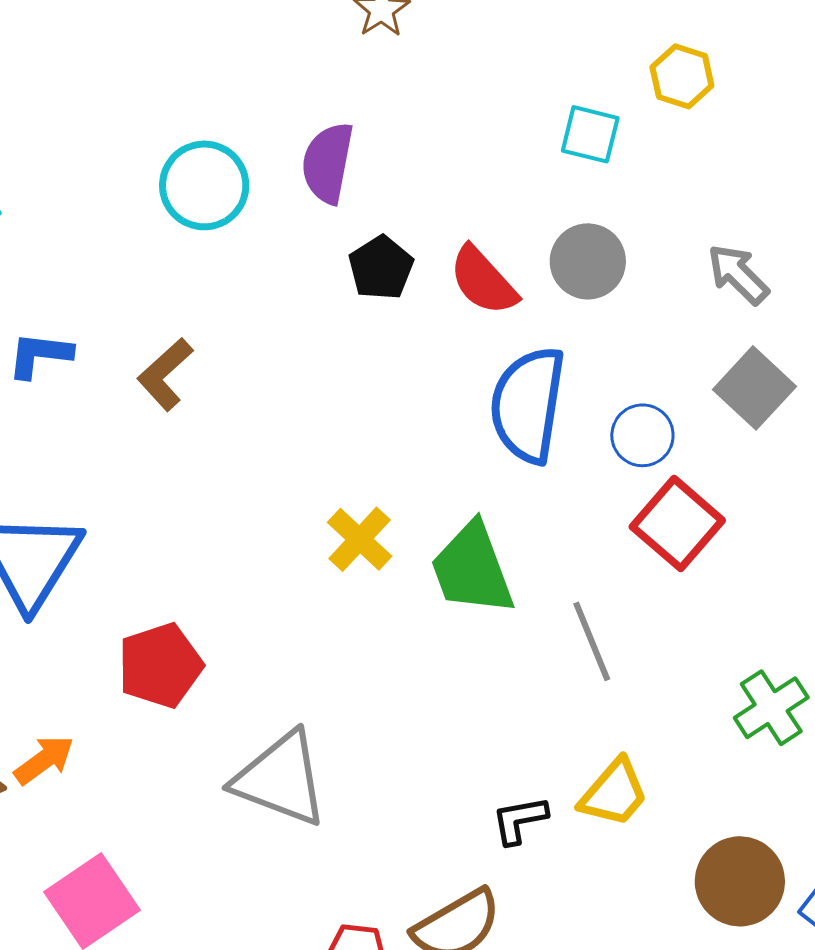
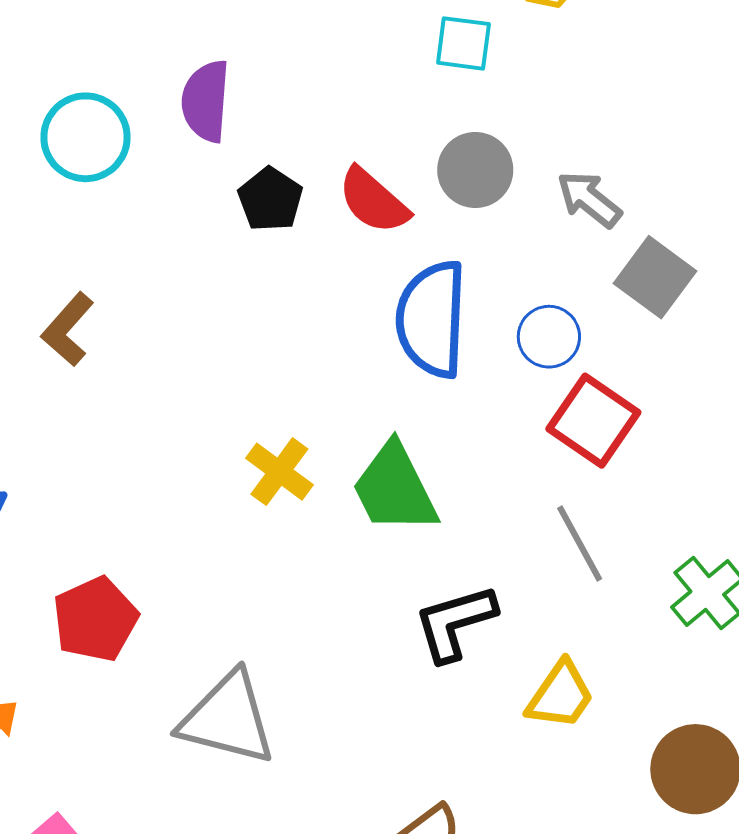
gray arrow: (738, 274) -> (589, 199), moved
gray line: (592, 641) -> (580, 543), moved
black L-shape: (520, 820) -> (455, 623), moved, size x1.5

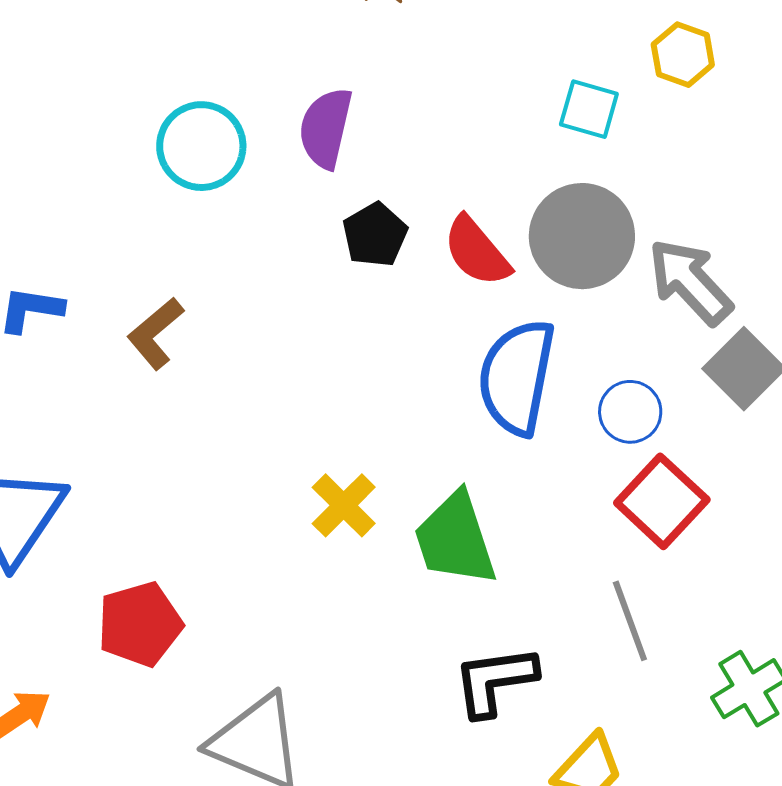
gray circle: (475, 170) -> (582, 236), size x1.4
gray arrow: (589, 199) -> (690, 282), size x1.4

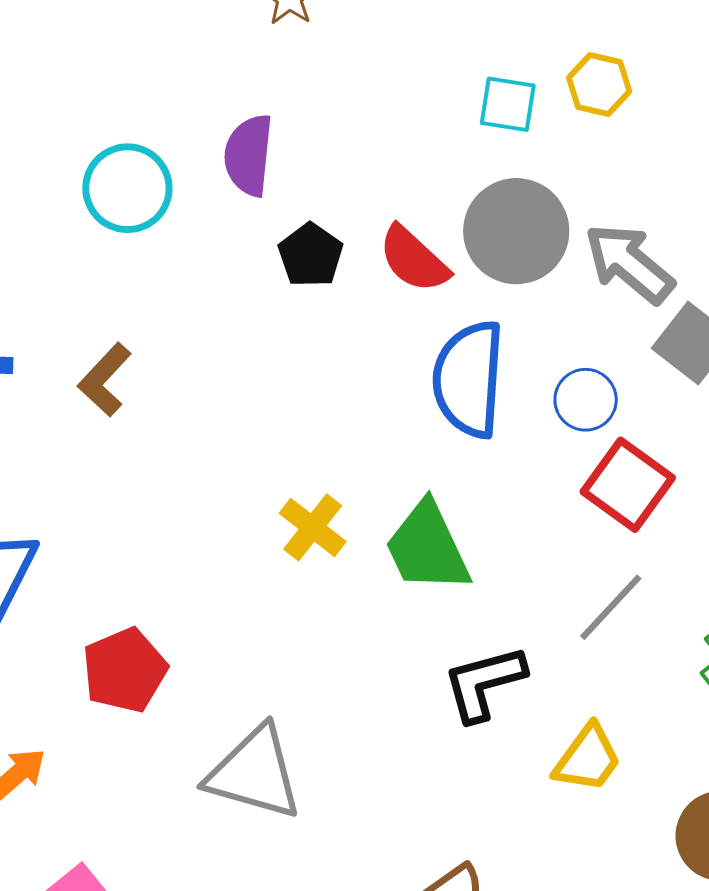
yellow hexagon: (683, 55) -> (599, 85), moved
gray line: (630, 621) -> (611, 607), turned 70

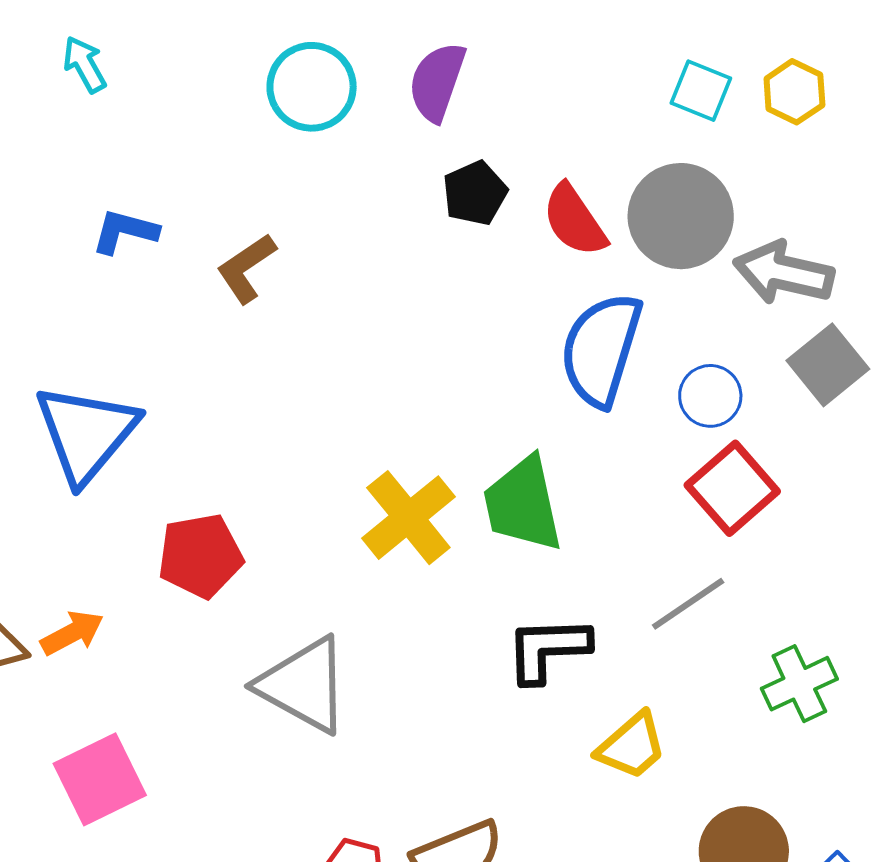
gray arrow: (629, 263) -> (784, 273), turned -40
yellow cross: (313, 527) -> (408, 518), moved, size x1.4

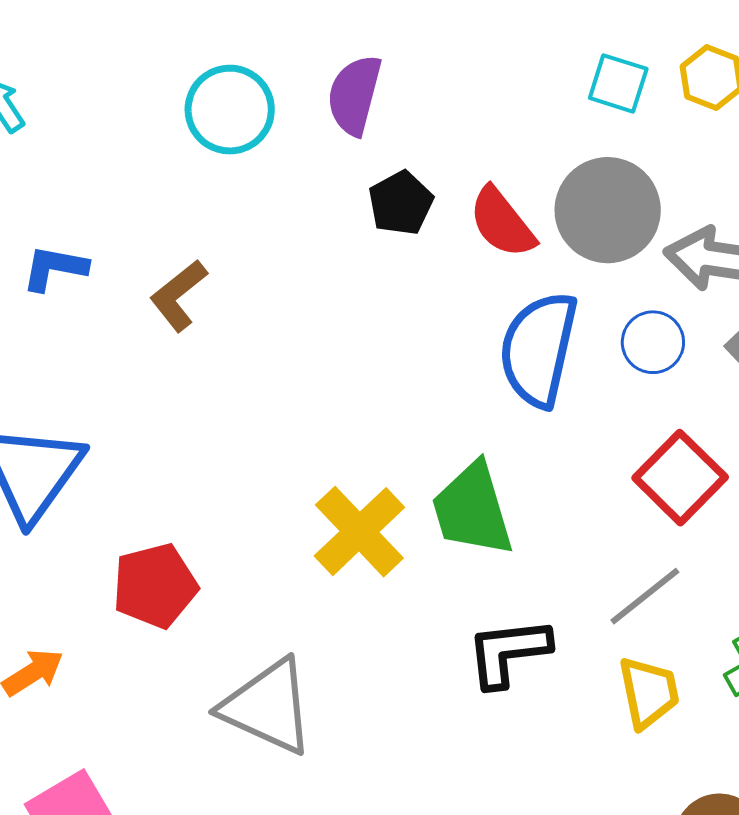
blue circle: (710, 396) -> (653, 342), moved
yellow trapezoid: (632, 746) -> (649, 692), moved, turned -56

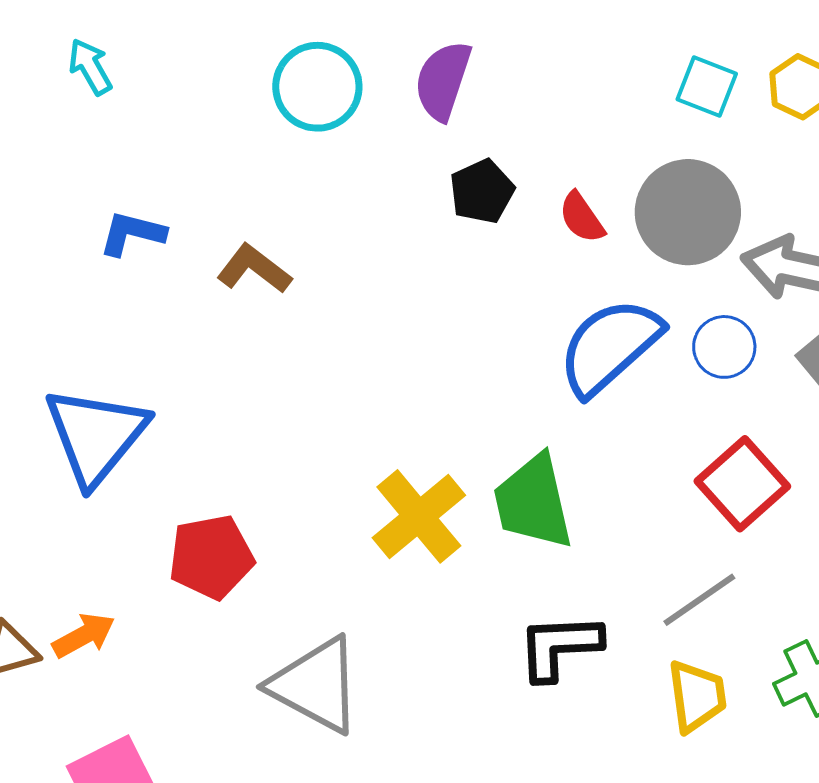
red semicircle: (502, 223) -> (582, 218), size x0.7
brown L-shape: (179, 295) -> (254, 269), turned 72
blue semicircle: (539, 349) -> (610, 346), turned 32

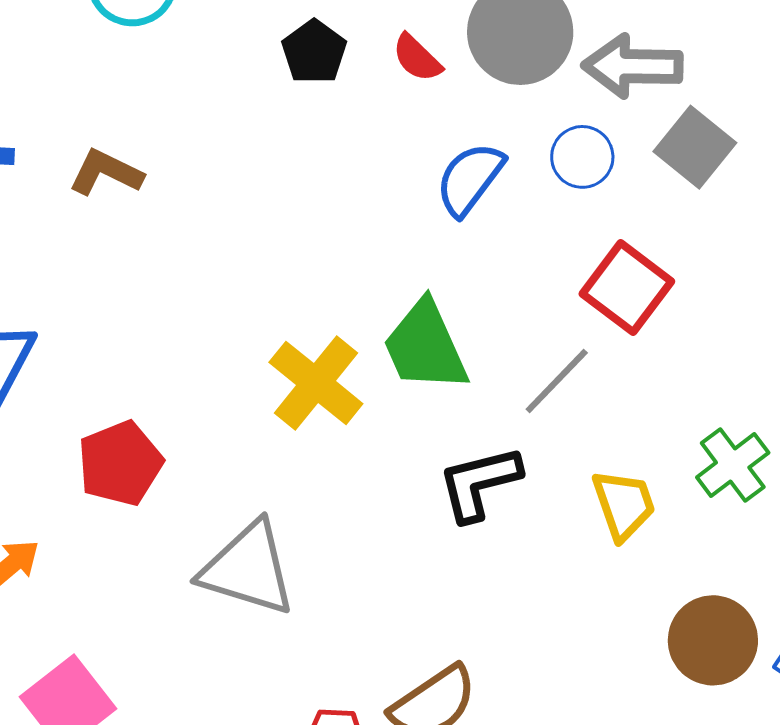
blue semicircle: (610, 346) -> (470, 179), size x0.7
gray line: (699, 600) -> (557, 381), moved

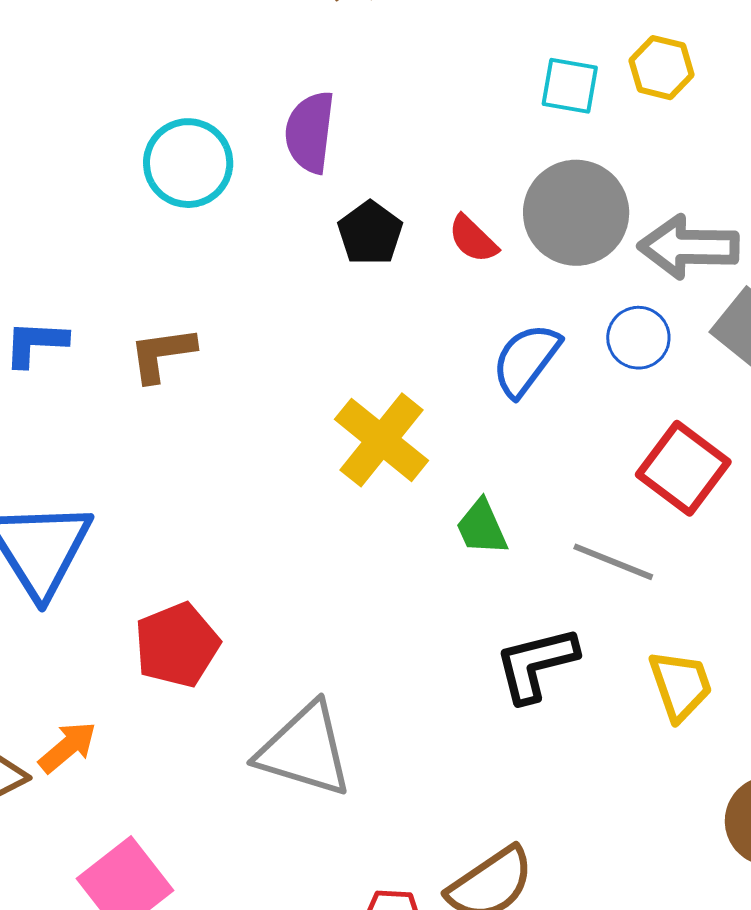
brown L-shape: (106, 173) -> (162, 354), turned -34
green trapezoid: (425, 346) -> (482, 527), size x0.6
gray line: (557, 381) -> (613, 562), turned 68
yellow cross: (316, 383) -> (381, 440), moved

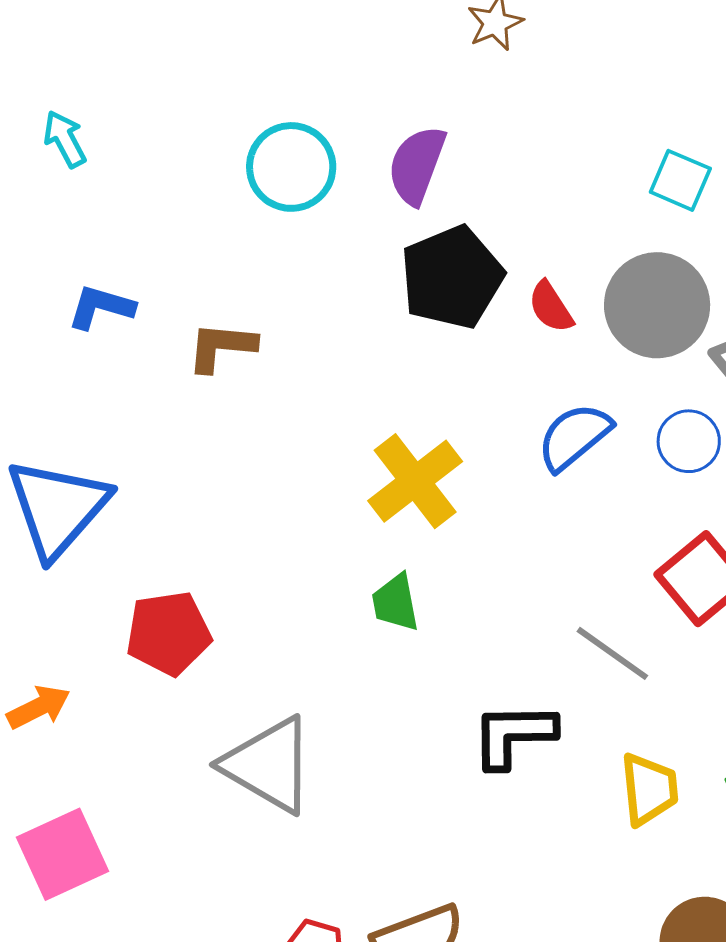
black pentagon: (370, 233) -> (452, 277), size x1.6
green trapezoid: (482, 527) -> (395, 603), moved

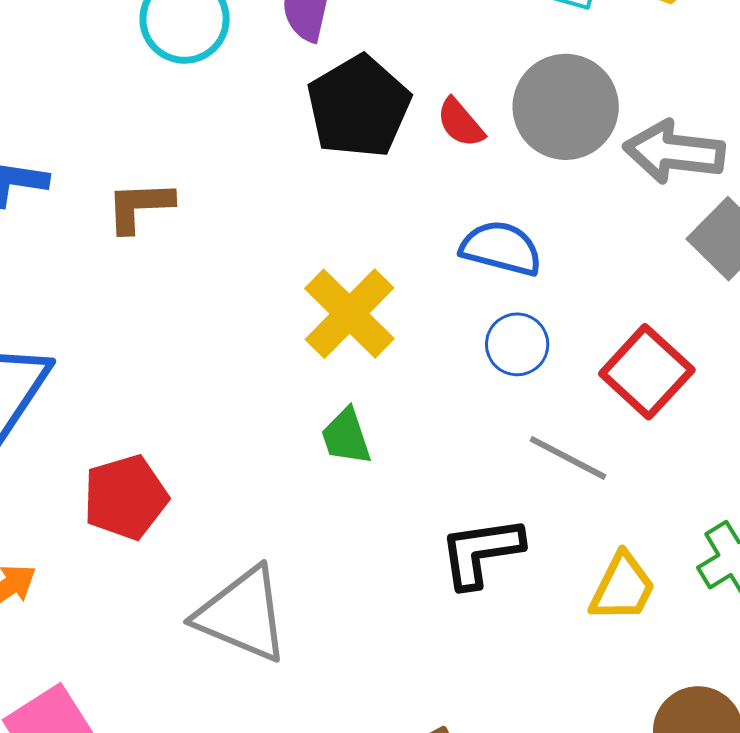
blue semicircle: (574, 437) -> (501, 248), turned 62
blue circle: (689, 441) -> (517, 344), moved
yellow trapezoid: (649, 789) -> (623, 587), turned 40

